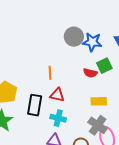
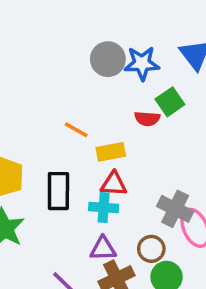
orange line: (50, 73) -> (76, 130), turned -48
red triangle: (57, 95) -> (114, 184), moved
yellow rectangle: (99, 101) -> (111, 152), moved

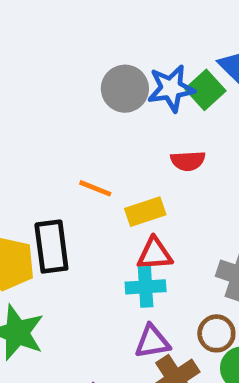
green square: (170, 102) -> (205, 90), moved
black rectangle: (58, 191) -> (51, 247), moved

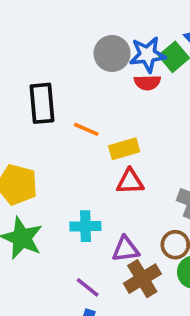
red semicircle: (188, 161) -> (147, 83), moved
black rectangle: (51, 247) -> (42, 103), moved
cyan cross: (146, 287) -> (85, 226), moved

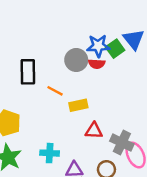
gray circle: (112, 53) -> (76, 60), moved
red triangle: (130, 182) -> (94, 131), moved

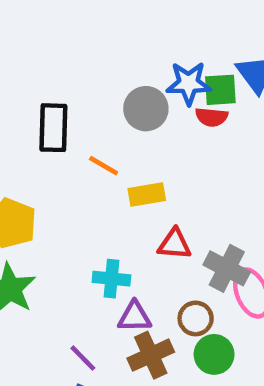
green square: (115, 49) -> (220, 90), turned 30
red semicircle: (97, 64) -> (212, 117), moved
cyan cross: (50, 153) -> (111, 279), moved

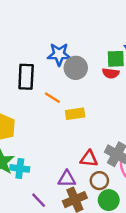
blue star: (189, 83) -> (59, 54), moved
red triangle: (174, 244) -> (89, 159), moved
cyan cross: (111, 279) -> (20, 168), moved

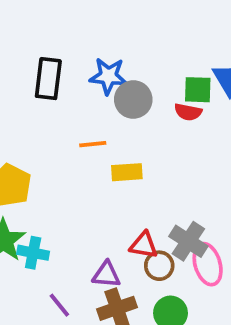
black rectangle: (26, 77) -> (48, 79), moved
orange line: (52, 98) -> (93, 144), turned -42
brown circle: (99, 181) -> (159, 266), moved

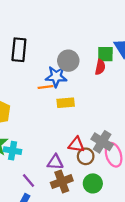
blue star: (108, 76) -> (56, 77), moved
red semicircle: (188, 112) -> (100, 67), turned -88

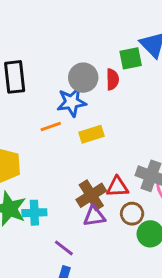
red semicircle: (100, 67) -> (112, 79), moved
orange line: (45, 87) -> (51, 126), moved
brown circle: (86, 156) -> (132, 214), moved
brown cross: (62, 182) -> (91, 195), moved

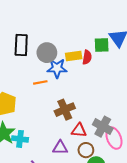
gray circle: (83, 78) -> (47, 53), moved
yellow rectangle: (91, 134) -> (74, 56), moved
brown cross: (91, 195) -> (65, 110), moved

